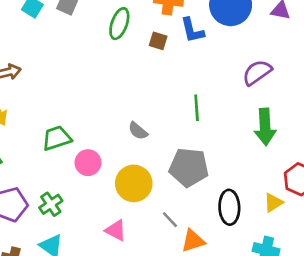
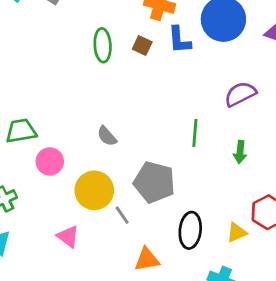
green ellipse: (119, 24) -> (103, 45), moved, turned -32
green line: (197, 108) -> (195, 133), moved
green arrow: (265, 127) -> (240, 152), size x0.6
gray line: (170, 220) -> (122, 215), moved

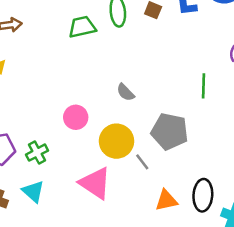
green trapezoid: (21, 131) -> (82, 27), moved
black ellipse: (190, 230) -> (203, 195), moved
pink triangle: (68, 236) -> (95, 183), size x1.6

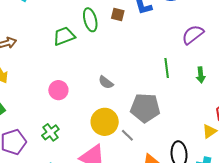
pink circle: (76, 117) -> (58, 90), moved
green cross: (37, 153) -> (50, 132), moved

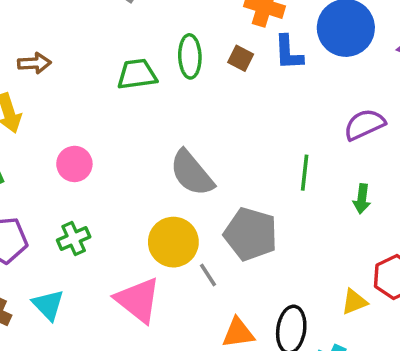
gray semicircle: (106, 82) -> (192, 173), size x1.8
pink circle: (58, 90) -> (74, 164), moved

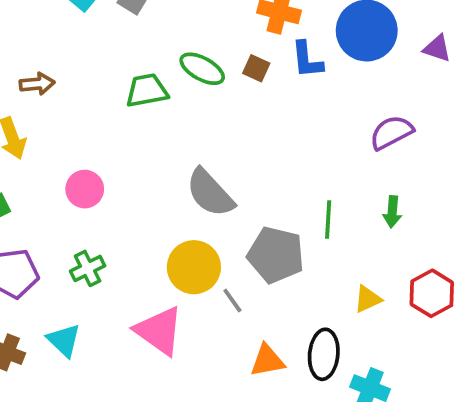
green ellipse: (190, 56) -> (202, 69), turned -57
green line: (305, 173) -> (328, 219), moved
yellow triangle: (354, 302) -> (368, 299), moved

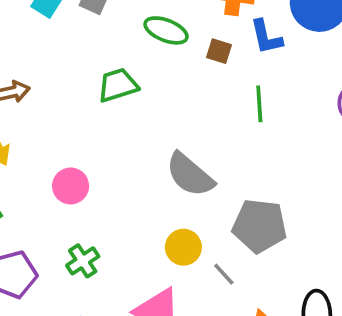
green ellipse: (202, 69) -> (166, 30), moved
green line: (328, 219) -> (259, 104), moved
yellow circle: (194, 267) -> (183, 247), size x0.7

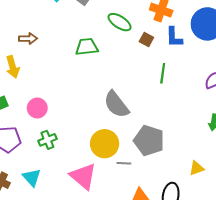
pink circle: (71, 186) -> (37, 108), moved
yellow circle: (183, 247) -> (105, 144), size x1.4
gray line: (224, 274) -> (124, 163), turned -56

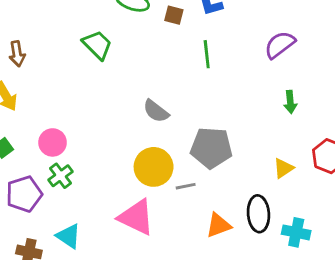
brown arrow: (28, 39) -> (17, 54), turned 96
green trapezoid: (87, 47) -> (97, 45), turned 65
gray semicircle: (116, 104) -> (156, 111), size x0.7
green cross: (47, 140) -> (60, 176), moved

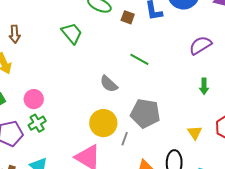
green line: (207, 54) -> (139, 59), moved, turned -60
yellow triangle: (283, 168) -> (195, 133), turned -35
gray line: (186, 186) -> (125, 139), turned -64

